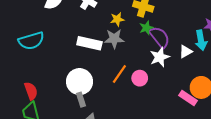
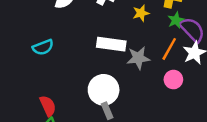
gray star: (114, 39) -> (138, 58), moved
cyan semicircle: (31, 41) -> (43, 47), size x0.7
orange line: (119, 74) -> (169, 49), moved

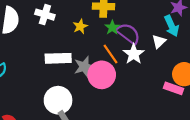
orange line: (169, 49) -> (111, 54), turned -55
pink circle: (173, 80) -> (102, 75), moved, size x1.6

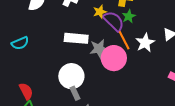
purple semicircle: (128, 34) -> (114, 21), moved

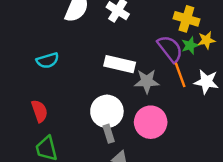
yellow star: (100, 12) -> (206, 40), moved
white star: (145, 43) -> (206, 82), turned 30
pink circle: (114, 58) -> (151, 122), moved
red semicircle: (26, 91) -> (40, 111), moved

